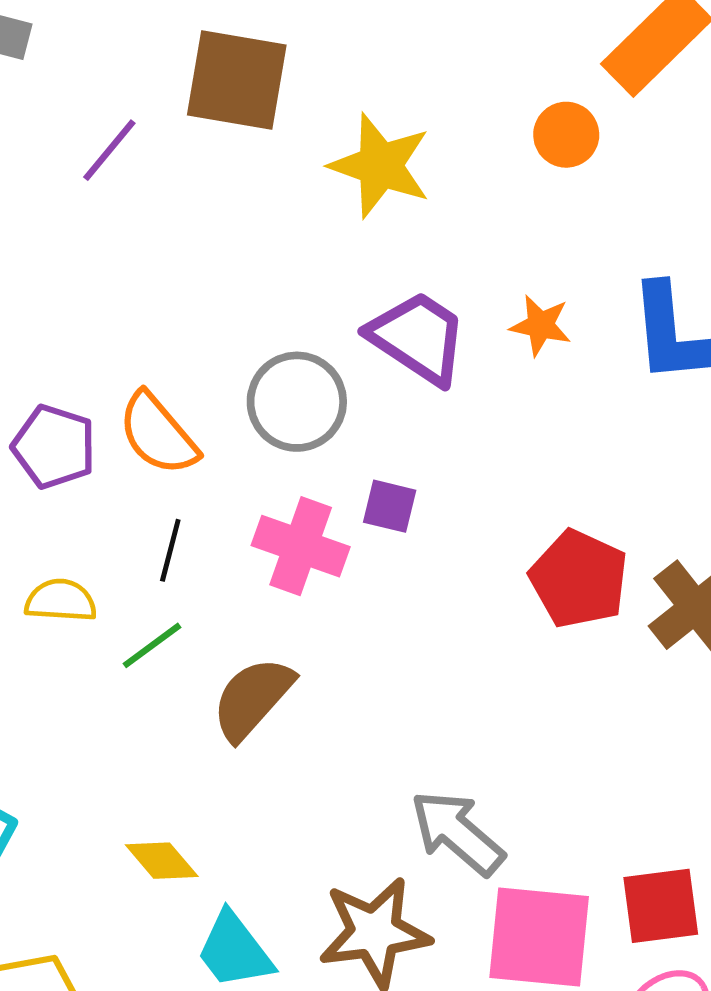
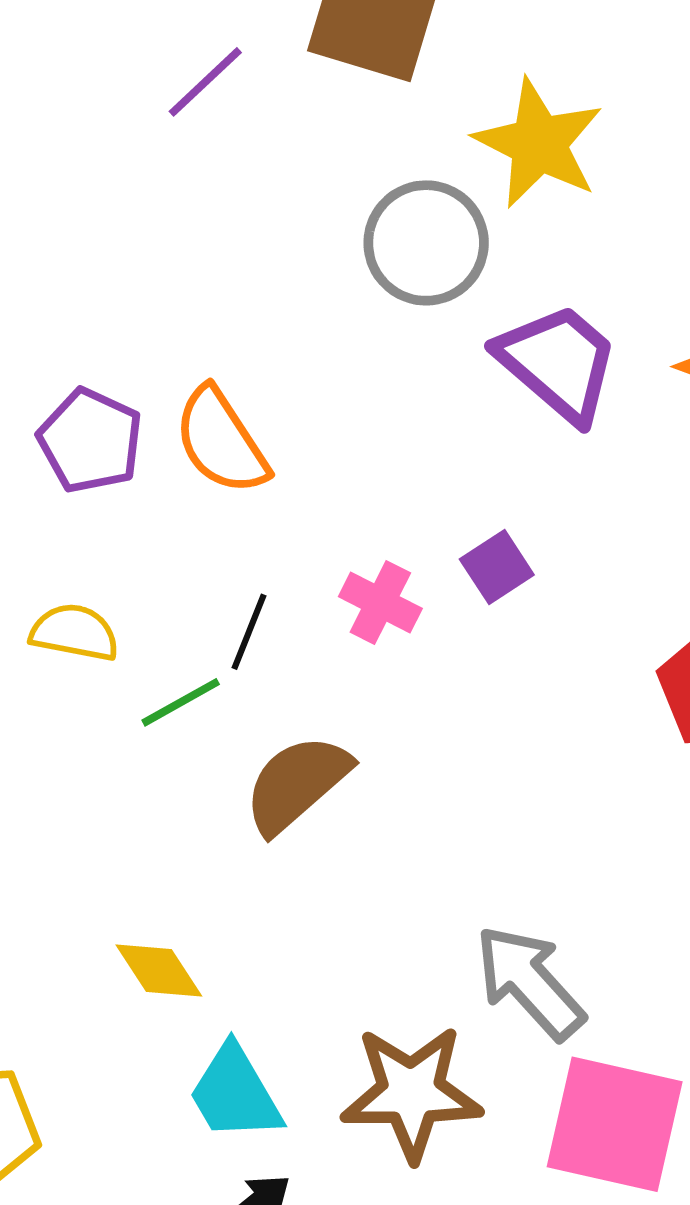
gray circle: (297, 402) -> (426, 243), moved
purple square: (390, 506) -> (497, 567), turned 36
pink cross: (301, 546) -> (380, 602), size x0.7
black line: (170, 550) -> (249, 632), moved

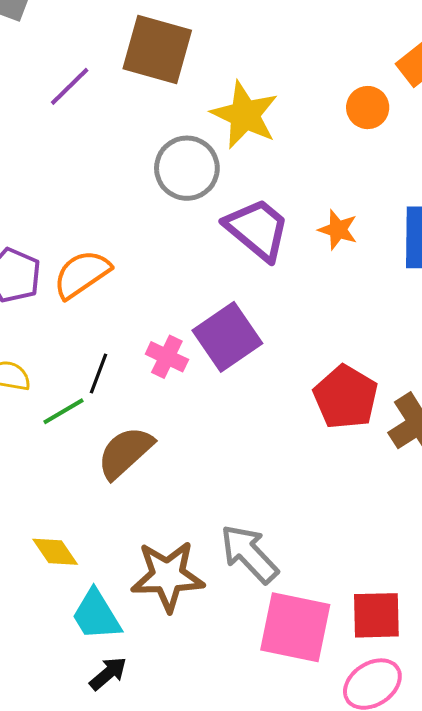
orange semicircle: (221, 441) -> (82, 274), turned 90
purple square: (497, 567) -> (227, 337), size x1.8
brown star: (411, 1093) -> (168, 576), moved

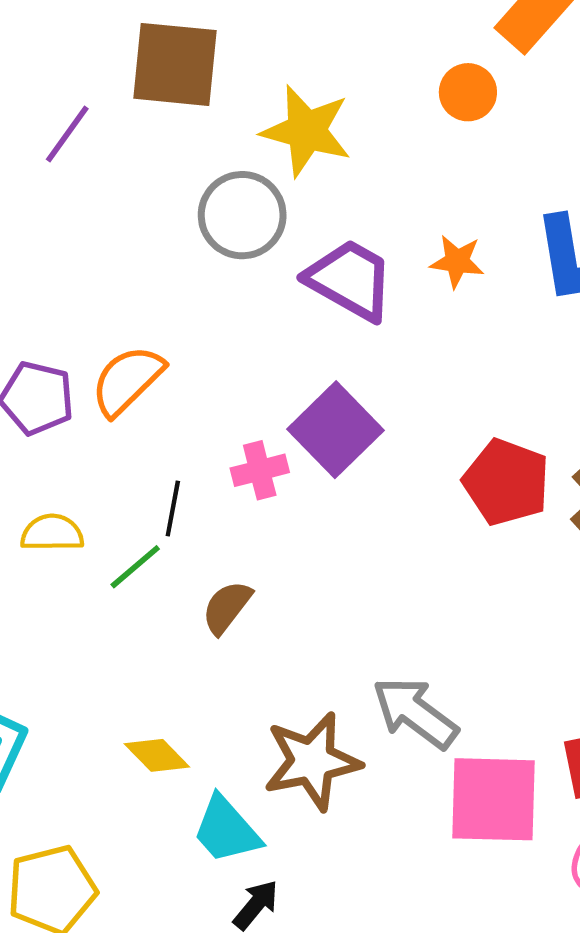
pink cross: (167, 357) -> (260, 470), turned -30
brown semicircle: (125, 453) -> (227, 607), size x0.7

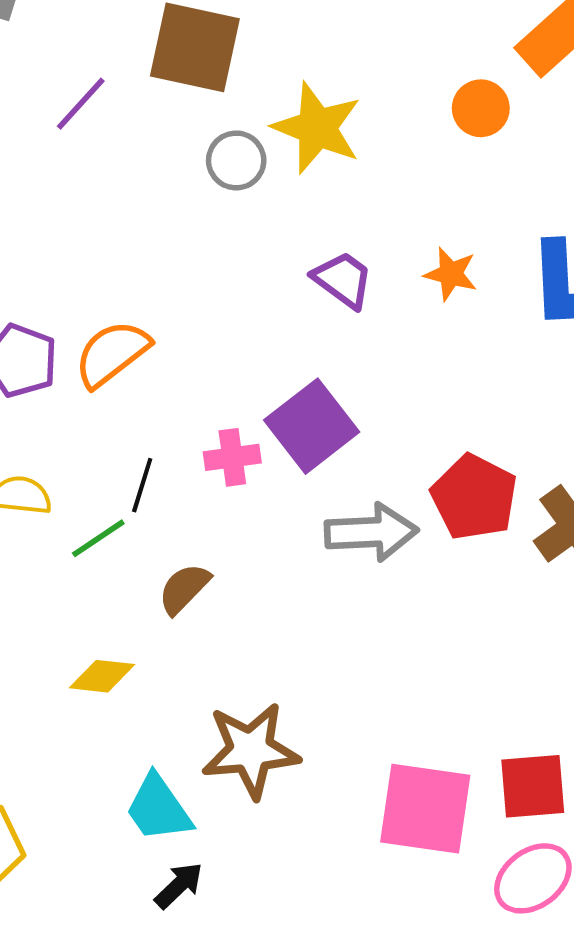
gray circle: (242, 215) -> (236, 160), moved, size x0.7
purple trapezoid: (350, 280) -> (343, 280), size x0.7
gray arrow: (415, 713) -> (371, 532), moved, turned 134
yellow diamond: (157, 755) -> (102, 676), moved, turned -46

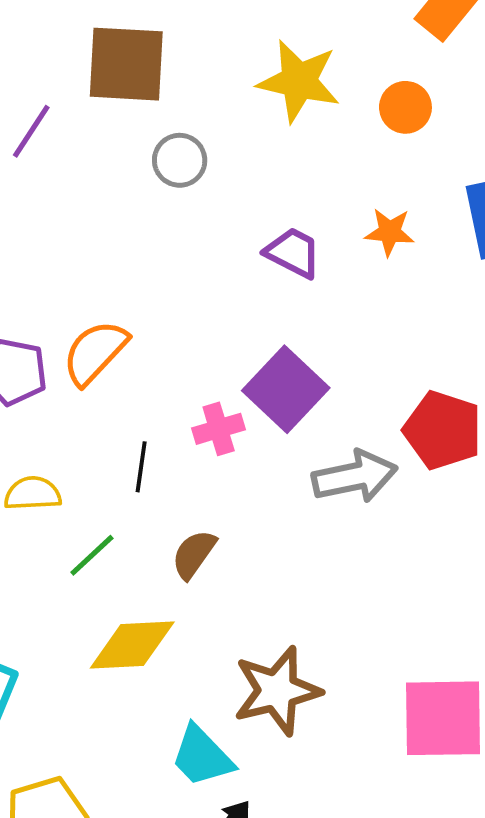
orange circle: (481, 108) -> (405, 107), moved
yellow star: (317, 128) -> (299, 81), moved
green line: (98, 538) -> (92, 555), moved
yellow diamond: (102, 676) -> (132, 645), size x1.5

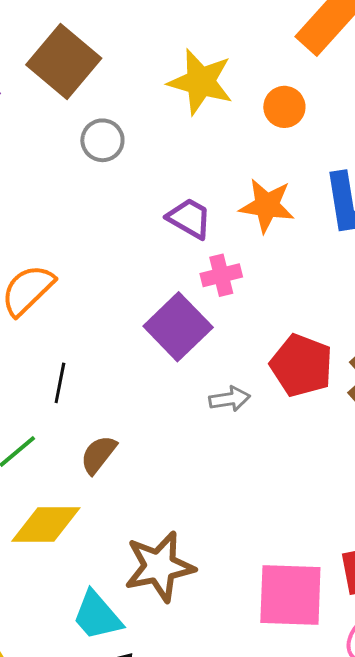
brown square: (126, 64) -> (64, 62), turned 34
orange star: (390, 232) -> (267, 206), size x1.4
pink cross: (219, 429) -> (221, 275), moved
gray arrow: (355, 477) -> (230, 399), size x0.6

